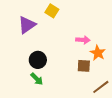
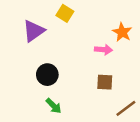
orange star: (98, 53) -> (122, 32), moved
green arrow: (37, 79) -> (54, 106), moved

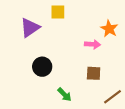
yellow square: (65, 13) -> (58, 12), turned -32
green arrow: (54, 106) -> (65, 95), moved

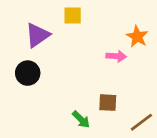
black circle: (42, 67) -> (28, 73), moved
brown square: (94, 73) -> (108, 103), moved

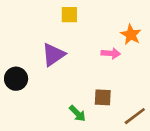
purple triangle: (38, 35) -> (53, 55), moved
black circle: (28, 73) -> (16, 79), moved

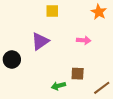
orange star: (131, 35) -> (99, 12), moved
green arrow: (77, 113) -> (58, 86), turned 120

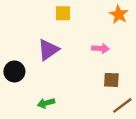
brown square: (78, 74) -> (111, 80), moved
green arrow: (58, 86) -> (46, 103), moved

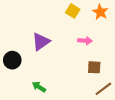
yellow square: (63, 13) -> (73, 11), moved, turned 32
green arrow: (46, 103) -> (39, 87), turned 48

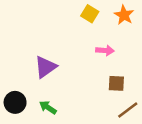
purple triangle: (41, 42) -> (45, 67), moved
black circle: (12, 60) -> (15, 102), moved

